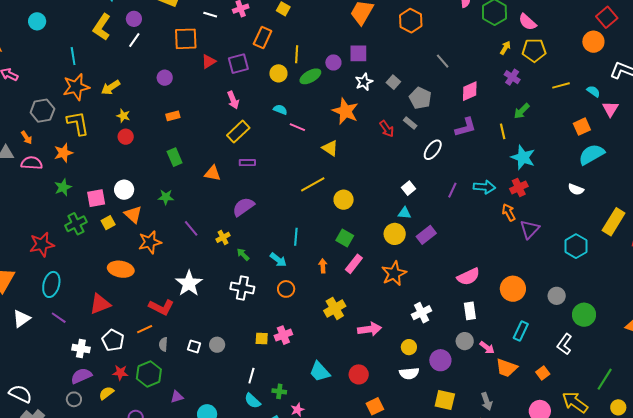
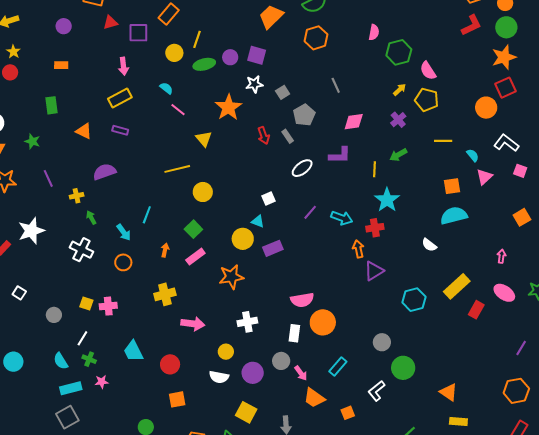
orange circle: (513, 289) -> (323, 322), moved
gray circle: (217, 345) -> (54, 315), moved
white line: (251, 376) -> (82, 338), moved

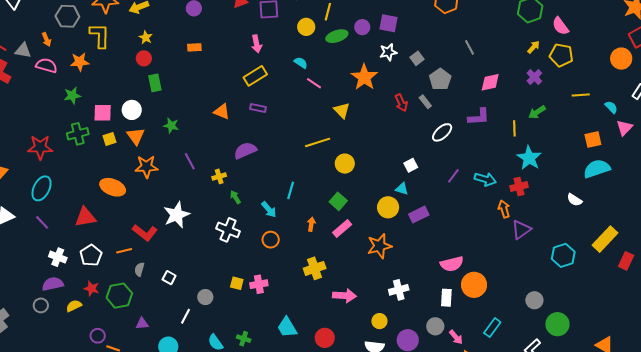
green rectangle: (52, 105) -> (155, 83), moved
white line: (82, 338) -> (186, 316), moved

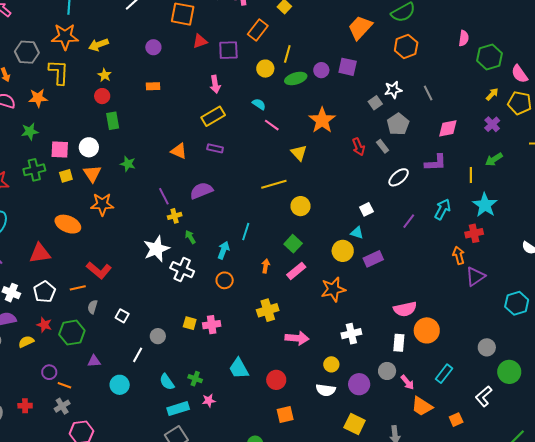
white star: (388, 52) -> (393, 90), moved
purple line: (190, 161) -> (164, 196), moved
cyan arrow: (485, 179) -> (443, 209), moved, turned -80
cyan arrow: (269, 210) -> (223, 250), turned -120
white star: (177, 215) -> (156, 249), moved

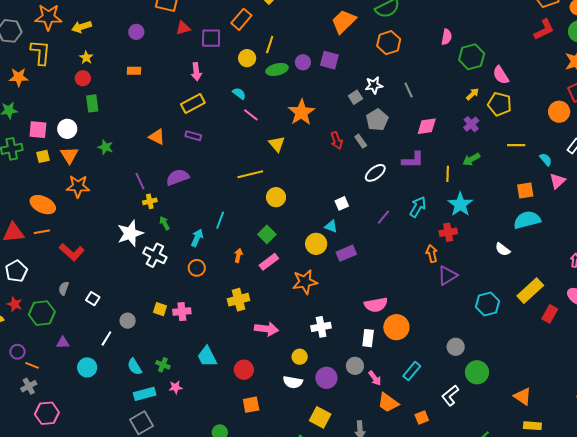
orange line: (78, 288) -> (42, 232), moved

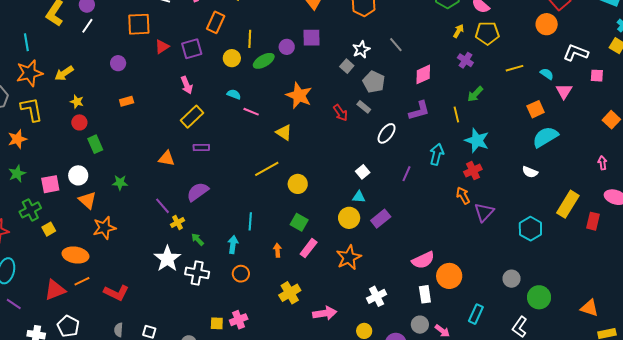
yellow square: (43, 156) -> (49, 229), moved

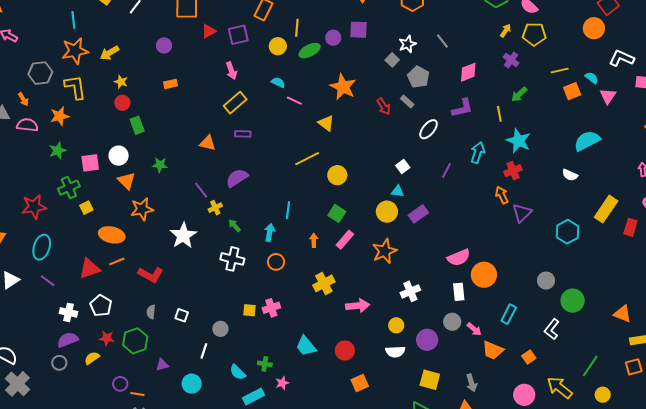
orange square: (536, 109) -> (572, 91), moved
white star: (167, 259) -> (183, 236), moved

